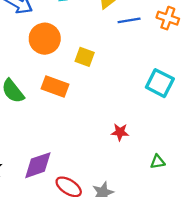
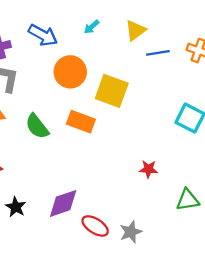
yellow square: (85, 57) -> (112, 91), size x1.6
green triangle: (158, 162) -> (188, 200), size x1.5

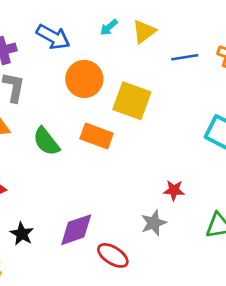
yellow triangle: (135, 30) -> (144, 31), moved
gray star: (131, 232) -> (154, 223), moved

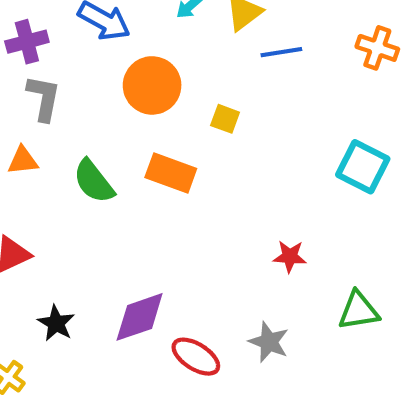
blue line: (185, 57) -> (281, 52), moved
yellow square: (132, 101) -> (225, 119), size x0.5
gray star: (154, 223) -> (269, 342), moved, turned -30

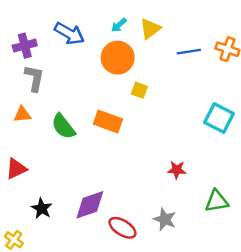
blue line: (281, 52) -> (189, 52), moved
orange circle: (152, 85) -> (118, 58), moved

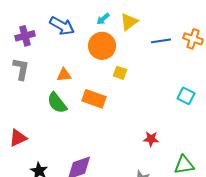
gray L-shape: (34, 78) -> (21, 69), moved
orange triangle: (22, 114) -> (64, 75), moved
cyan square: (219, 118) -> (186, 96), size x0.7

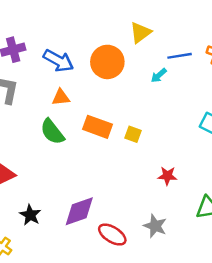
cyan arrow: (103, 19) -> (159, 75), moved
blue arrow: (62, 26) -> (58, 61), moved
yellow square: (120, 73) -> (133, 134), moved

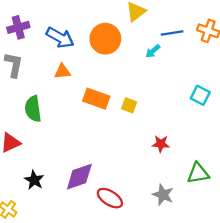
green semicircle: (52, 132) -> (33, 109), moved, turned 30
gray star: (155, 226) -> (163, 195), moved

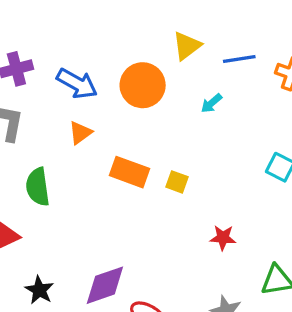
blue line: (172, 33) -> (239, 59), moved
orange triangle: (62, 71) -> (80, 133), turned -30

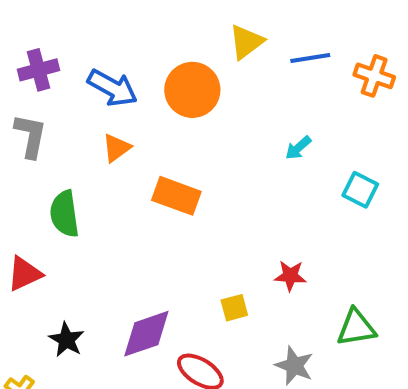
cyan arrow: (211, 103) -> (298, 148), moved
yellow square: (177, 182) -> (234, 308), moved, turned -35

